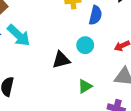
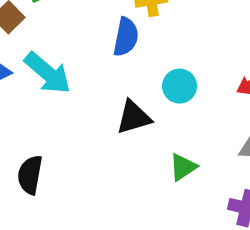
blue semicircle: (95, 15) -> (126, 37), moved

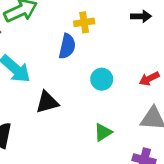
black triangle: (134, 117) -> (47, 102), moved

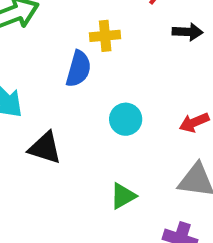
black triangle: (47, 102) -> (45, 148), turned 30

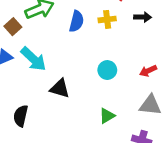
yellow cross: (105, 36) -> (107, 19), moved
blue semicircle: (78, 69) -> (76, 21), moved

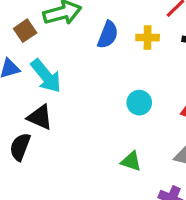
black triangle: (60, 88) -> (40, 117), moved
green triangle: (107, 116) -> (131, 161), turned 42

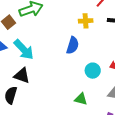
blue semicircle: (108, 35) -> (73, 45), moved
cyan circle: (139, 103) -> (93, 71), moved

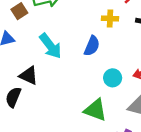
cyan arrow: (24, 50) -> (50, 46), moved
green triangle: (81, 99) -> (95, 110), size x1.5

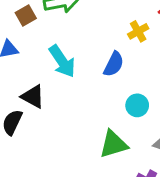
yellow cross: (110, 19) -> (138, 31), turned -35
green triangle: (95, 110) -> (113, 144), turned -40

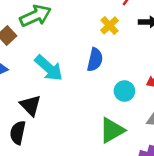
black triangle: (33, 96) -> (31, 105), turned 30

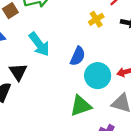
blue semicircle: (95, 60) -> (78, 56), moved
cyan circle: (124, 91) -> (98, 76), size x1.5

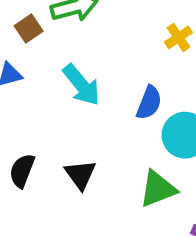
black triangle: (18, 72) -> (80, 175), moved

